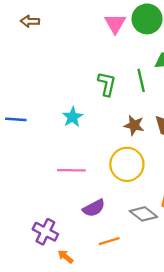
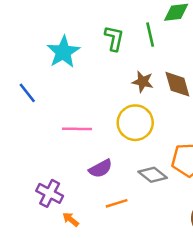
cyan star: (73, 117) -> (63, 52), moved, size x1.5
blue line: (16, 119) -> (27, 93), moved, turned 48

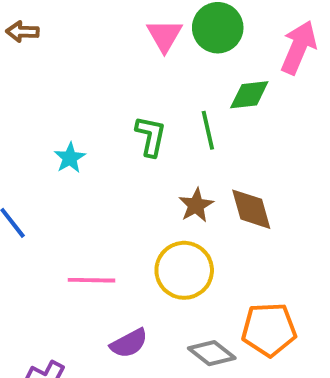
cyan star: (63, 52) -> (70, 158), size x0.6
brown star: (143, 82) -> (196, 205), turned 30

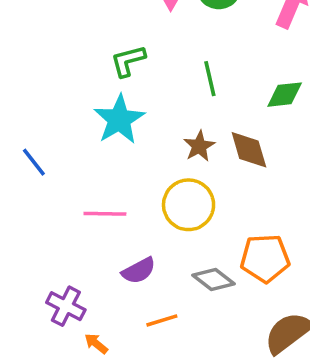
green diamond: (249, 95) -> (285, 95), moved
green L-shape: (151, 136) -> (128, 61), moved, turned -117
cyan star: (70, 158) -> (119, 119), moved, size x1.8

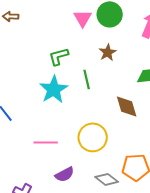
green line: (210, 79) -> (87, 79), moved
brown star: (199, 146) -> (108, 52), moved

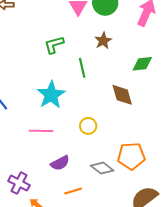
cyan star: (54, 89) -> (51, 95), moved
yellow circle: (93, 137) -> (88, 126), size x0.6

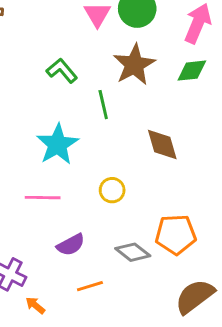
brown star: (103, 41) -> (134, 65), size x1.6
green L-shape: (54, 45) -> (62, 71), turned 65
green diamond: (142, 64) -> (192, 71), moved

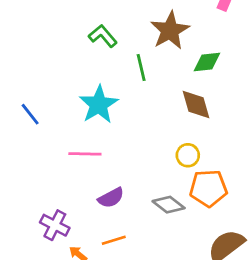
green diamond: (192, 71) -> (207, 62), moved
yellow circle: (112, 190) -> (188, 155), moved
orange line: (90, 286) -> (114, 240), moved

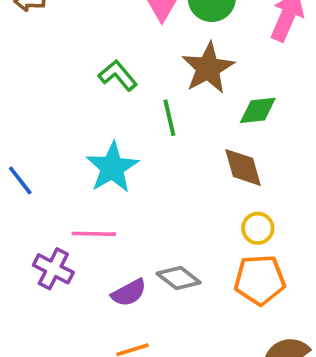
yellow circle: (188, 155) -> (258, 228), moved
gray diamond: (169, 205) -> (179, 278), moved
purple cross: (55, 225) -> (53, 269), moved

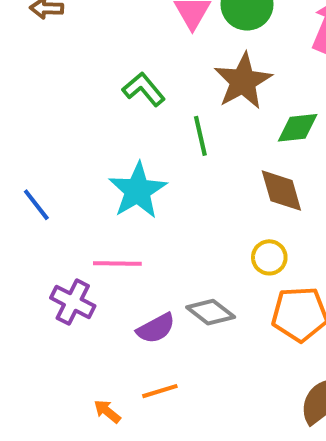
yellow circle: (258, 228) -> (269, 257), moved

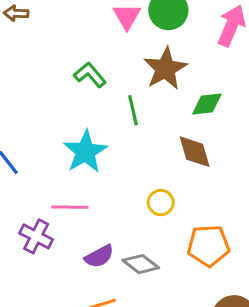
yellow circle: (269, 257) -> (161, 203), moved
gray diamond: (211, 312) -> (141, 264), moved

